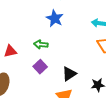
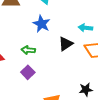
black triangle: (69, 74) -> (66, 44), moved

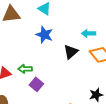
green arrow: (28, 50) -> (25, 69), moved

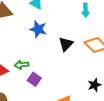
cyan arrow: (89, 33) -> (86, 10), moved, turned -88

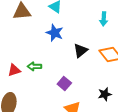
purple square: (34, 79) -> (64, 83), moved

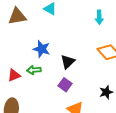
blue star: (55, 33) -> (42, 49), moved
black triangle: (81, 50) -> (68, 62), moved

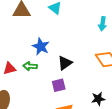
purple square: (65, 85) -> (59, 85), turned 32

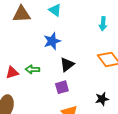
blue star: (41, 46) -> (52, 41), moved, turned 30

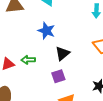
blue star: (52, 41) -> (46, 31), turned -30

